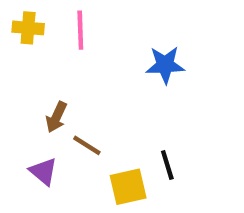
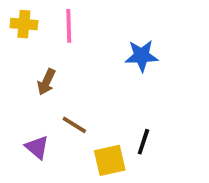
brown arrow: (56, 117) -> (46, 82), moved
black line: (167, 165) -> (143, 142), turned 35

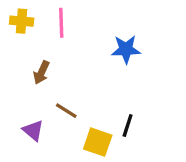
yellow square: (110, 160) -> (98, 142), turned 32

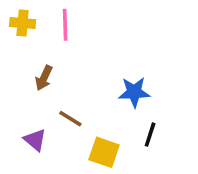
blue star: (126, 49) -> (134, 92), moved
black line: (128, 126) -> (150, 135), moved

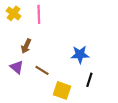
yellow cross: (23, 23) -> (13, 13), turned 32
purple triangle: (35, 140) -> (17, 67), moved

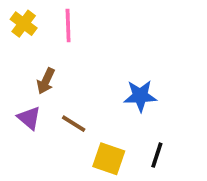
black line: (89, 80) -> (157, 155), moved

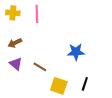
yellow cross: (24, 24) -> (13, 13), turned -32
brown arrow: (46, 81) -> (15, 43), moved, turned 40

